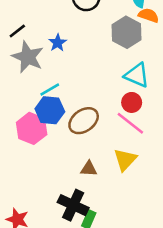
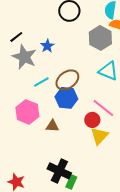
red circle: (132, 102) -> (92, 120), moved
blue hexagon: (50, 110) -> (66, 98), moved
brown ellipse: (84, 121) -> (67, 80), moved
brown triangle: (89, 169) -> (52, 126), moved

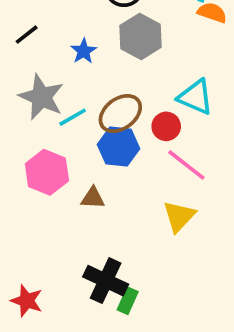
gray hexagon: (100, 38) -> (140, 36), moved
gray star: (24, 57) -> (41, 97), moved
red circle: (92, 120) -> (166, 126), moved

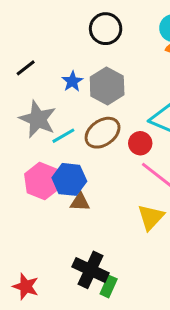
gray hexagon: (140, 36) -> (107, 86), moved
blue hexagon: (118, 147) -> (69, 179), moved

